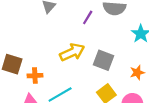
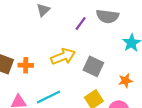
orange cross: (35, 76) -> (26, 65), moved

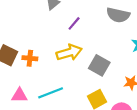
purple line: (81, 23) -> (74, 23), moved

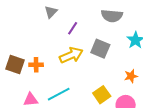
gray square: (99, 65) -> (100, 49), moved

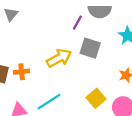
gray triangle: (51, 12) -> (11, 14), moved
purple line: (73, 28) -> (77, 23), moved

